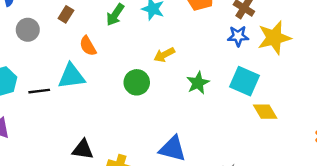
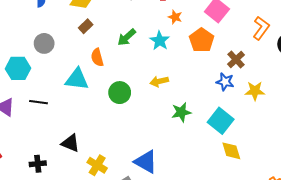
gray circle: (28, 30) -> (44, 43), moved
yellow star: (274, 38) -> (255, 91), size x0.7
green circle: (137, 82) -> (120, 93), moved
black line: (39, 91) -> (39, 102), moved

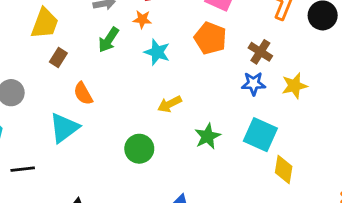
orange star: (175, 17) -> (142, 19), moved
green arrow: (127, 37) -> (109, 40), moved
cyan triangle: (77, 79) -> (64, 128), turned -30
green circle: (120, 93) -> (139, 149), moved
yellow diamond: (231, 151) -> (284, 169), turned 40

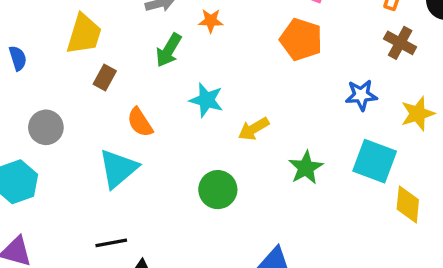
cyan star: (157, 52) -> (206, 100), moved
brown cross: (260, 52) -> (400, 43), moved
yellow star: (294, 86) -> (418, 114), moved
black line: (23, 169) -> (111, 243), moved

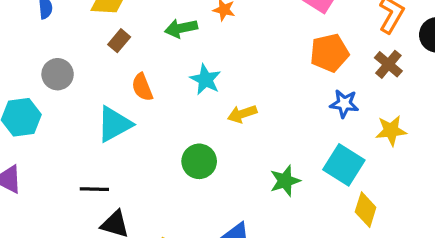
orange pentagon: (301, 40) -> (329, 53), moved, turned 30
green arrow: (169, 50) -> (181, 28), turned 36
green star: (306, 168) -> (285, 181), moved

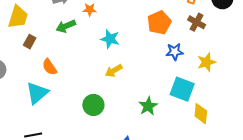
cyan star: (205, 80) -> (110, 39), moved

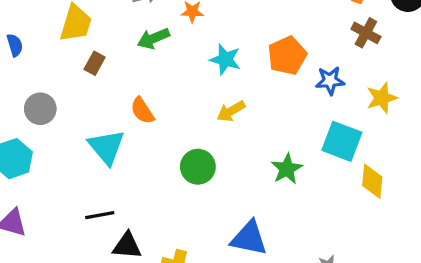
orange pentagon: (159, 23) -> (287, 56), moved
orange semicircle: (49, 67) -> (142, 111), moved
cyan triangle: (37, 93) -> (106, 147), turned -30

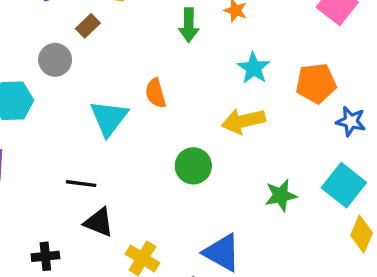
green arrow: (153, 38) -> (189, 25), turned -84
brown rectangle: (95, 63) -> (88, 26), moved
yellow arrow: (231, 111) -> (243, 121), size x1.4

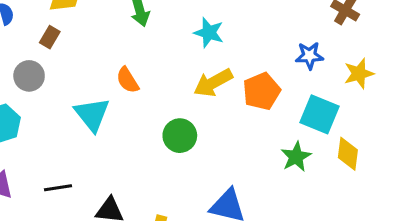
orange pentagon: (316, 83) -> (261, 91), moved
black line: (81, 184) -> (58, 188), moved
green star: (281, 195) -> (296, 157), moved

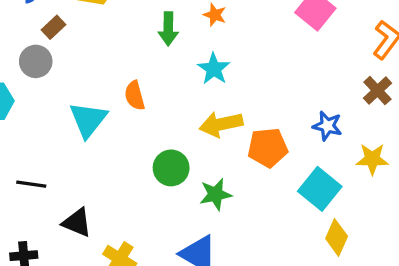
cyan star: (209, 33) -> (214, 69), moved
brown rectangle: (50, 37) -> (53, 27), moved
green star: (296, 157) -> (216, 194), moved

